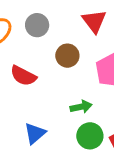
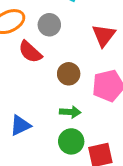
brown circle: (67, 56) -> (69, 74), moved
red semicircle: (23, 76) -> (30, 52), moved

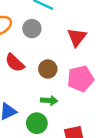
red semicircle: (30, 52) -> (15, 63), moved
green circle: (71, 141) -> (37, 123), moved

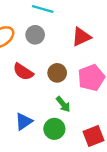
red triangle: (77, 37) -> (81, 37), turned 36
green arrow: (49, 100) -> (63, 104), turned 56

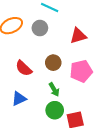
red semicircle: (23, 72) -> (24, 68), moved
green circle: (54, 129) -> (55, 110), moved

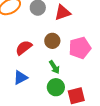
red triangle: (78, 36) -> (62, 13), moved
red semicircle: (24, 68) -> (24, 48), turned 102

